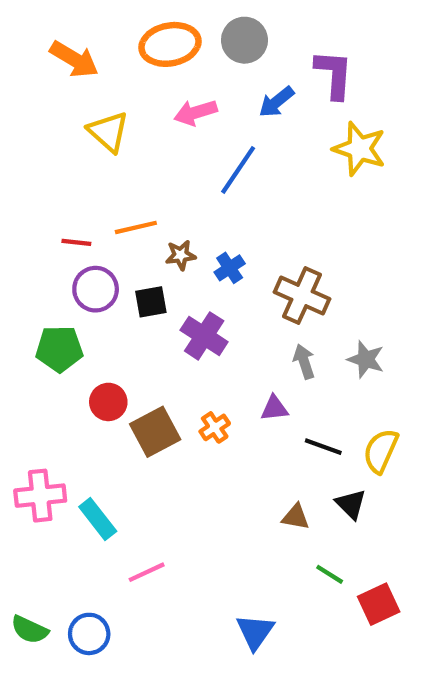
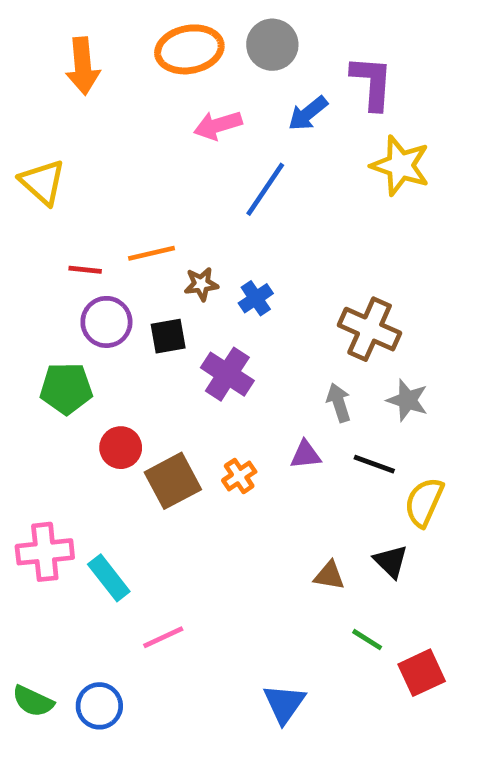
orange arrow: (74, 59) -> (83, 66), turned 54
yellow triangle: (108, 132) -> (42, 182), moved
brown cross: (302, 296) -> (370, 329), moved
black line: (323, 447) -> (374, 464), moved

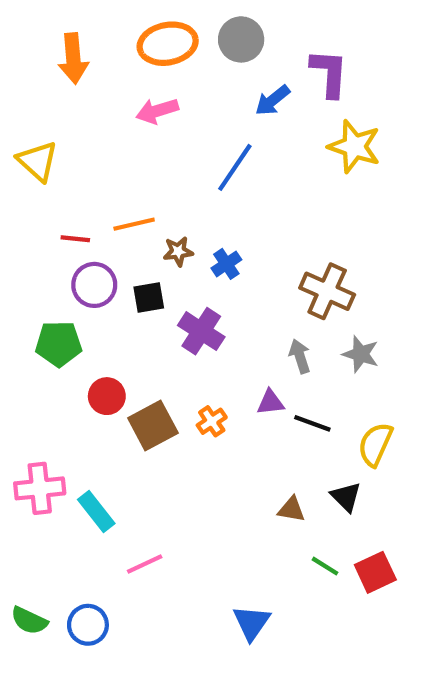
pink arrow: (218, 125) -> (157, 111), moved
black line: (374, 464) -> (312, 423), moved
red square: (422, 673) -> (375, 572), moved

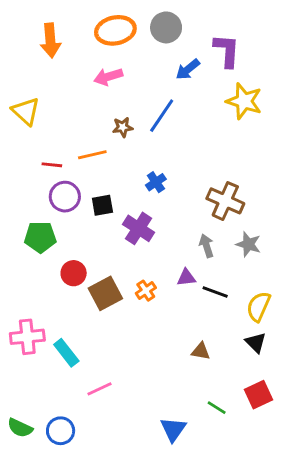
brown star: (178, 251) -> (123, 127), moved
black triangle: (346, 497) -> (256, 343), moved
green line: (325, 566) -> (217, 408), moved

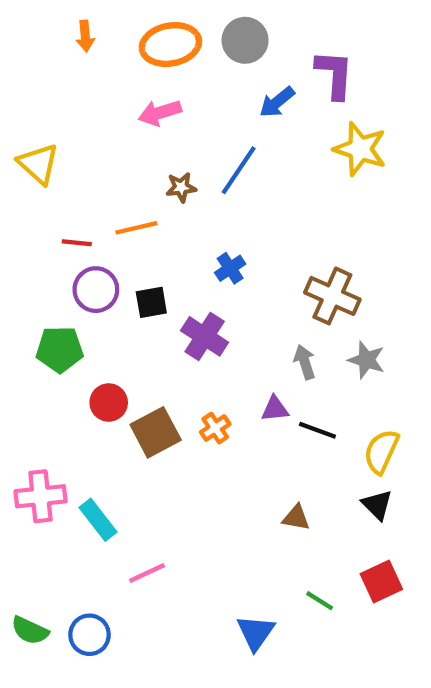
orange arrow: (50, 40) -> (85, 36), moved, size x0.6

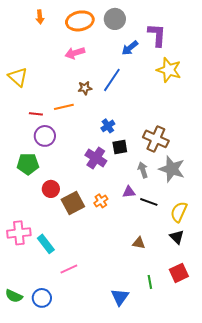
black square: (151, 302) -> (120, 147), moved
gray star: (366, 360) -> (172, 169), size x1.5
green line: (320, 601) -> (150, 282), turned 48

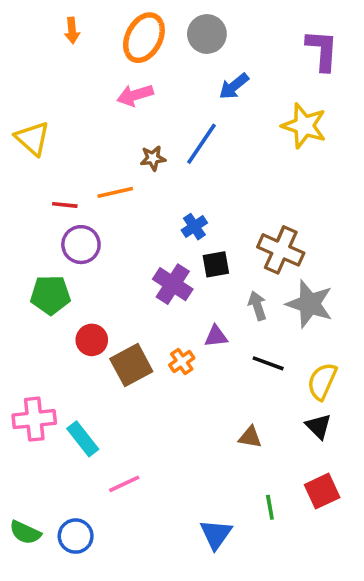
orange ellipse: (80, 21) -> (144, 38), turned -52
purple L-shape: (157, 35) -> (322, 50), moved
purple triangle: (129, 192) -> (216, 336), moved

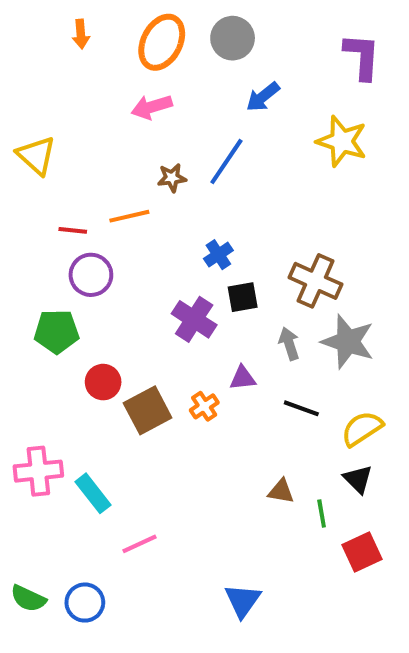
yellow semicircle: (322, 381) -> (362, 429), turned 33
green line: (270, 507) -> (322, 514), moved

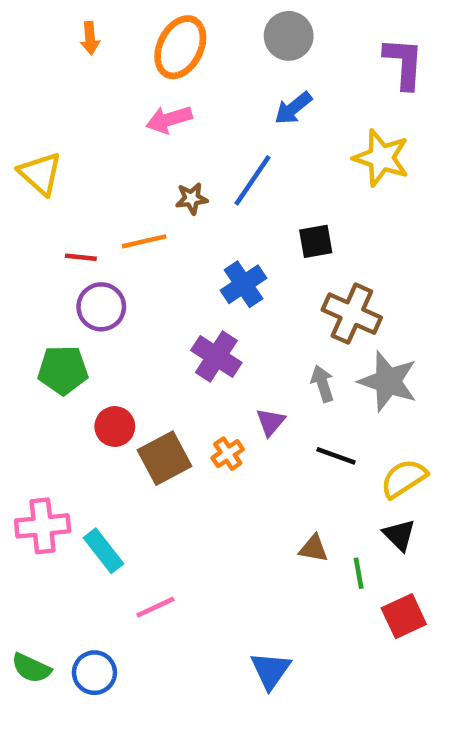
gray circle: (233, 38) -> (289, 36), moved
blue cross: (218, 255) -> (243, 284), size x1.4
black square: (243, 297) -> (316, 241), moved
purple triangle: (243, 378) -> (271, 422), turned -44

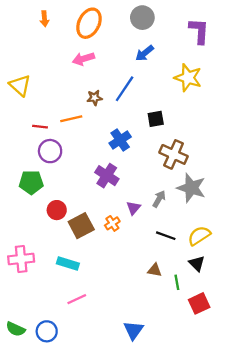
gray arrow: (323, 384) -> (159, 199), moved, turned 48
black line: (336, 456) -> (166, 236), moved
cyan rectangle: (104, 551) -> (68, 263), moved, turned -35

